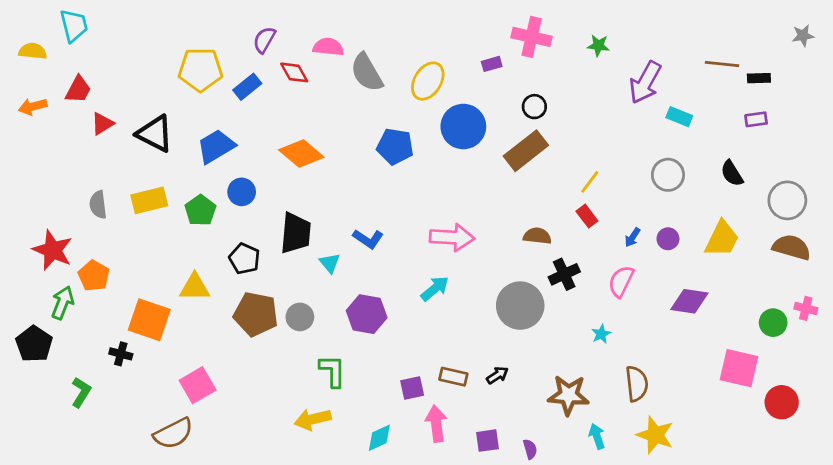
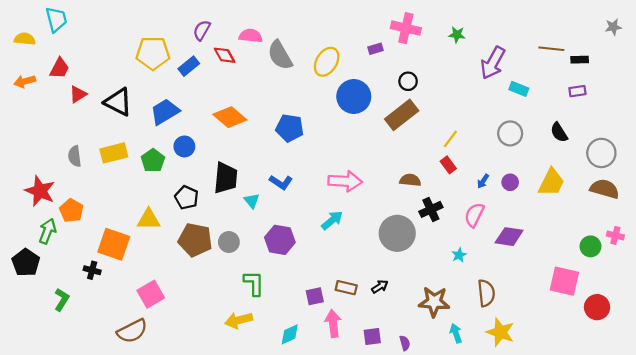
blue pentagon: (395, 146) -> (290, 128), moved
purple diamond: (689, 301) -> (509, 237), moved

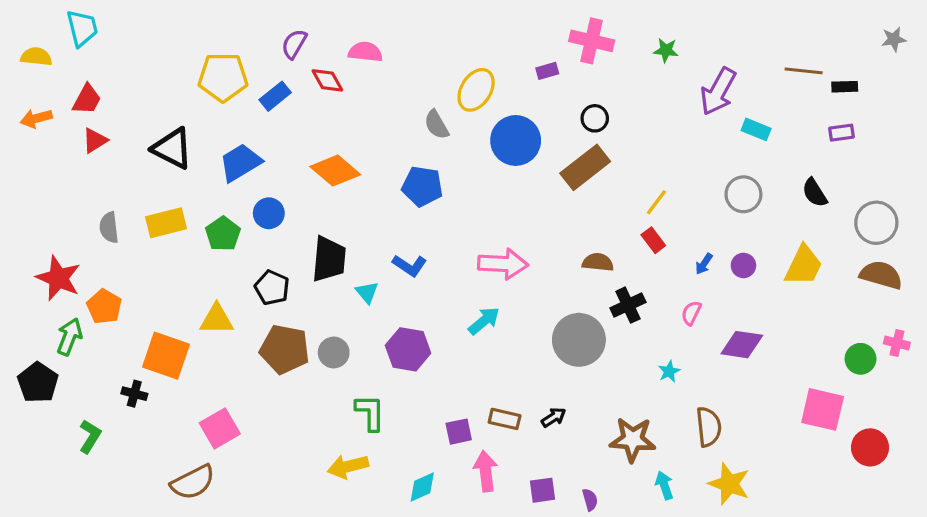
gray semicircle: (280, 55) -> (437, 125), moved, size x0.7
red triangle: (78, 94) -> (95, 140), moved
pink semicircle: (474, 215) -> (691, 313), size x0.7

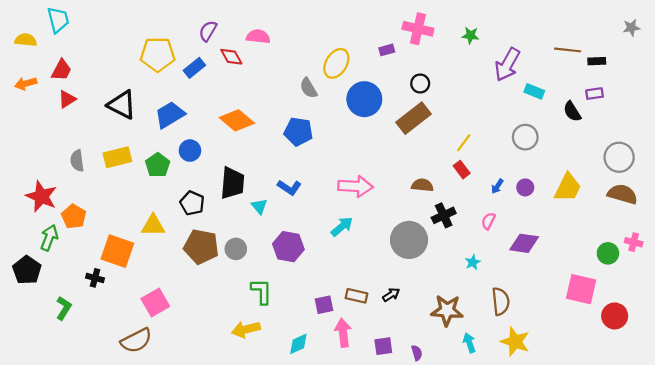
black semicircle: (815, 193) -> (572, 111), moved

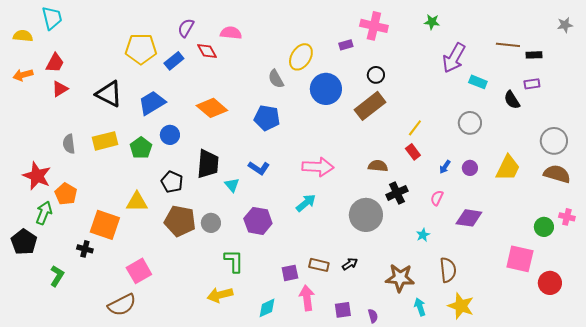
green star: (470, 35) -> (432, 22), moved

